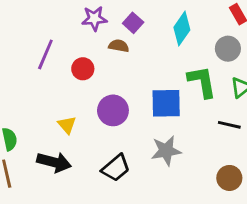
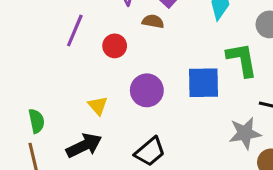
gray star: (166, 151) -> (245, 133), moved
black arrow: (54, 162) -> (84, 146), turned -40

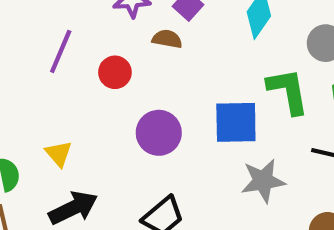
yellow triangle: (98, 106) -> (59, 154), moved
gray star: (245, 133) -> (263, 181), moved

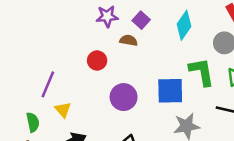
purple line: (61, 51) -> (48, 84), moved

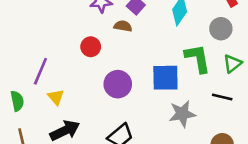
green semicircle: (33, 122) -> (17, 101), moved

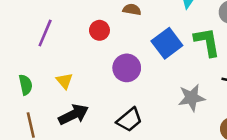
purple line: (40, 71) -> (45, 33), moved
blue square: (165, 78) -> (167, 43), moved, turned -36

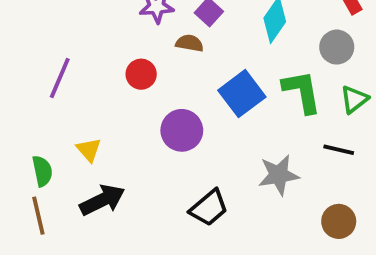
green semicircle: (26, 85) -> (42, 171), moved
black trapezoid: (129, 120) -> (209, 208), moved

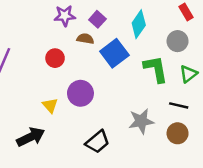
blue square: (242, 94) -> (114, 53), moved
yellow triangle: (89, 150) -> (50, 105), moved
brown circle: (339, 221) -> (178, 133), moved

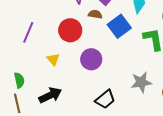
red circle: (55, 58) -> (70, 30), size x1.5
yellow triangle: (50, 105) -> (53, 59), moved

